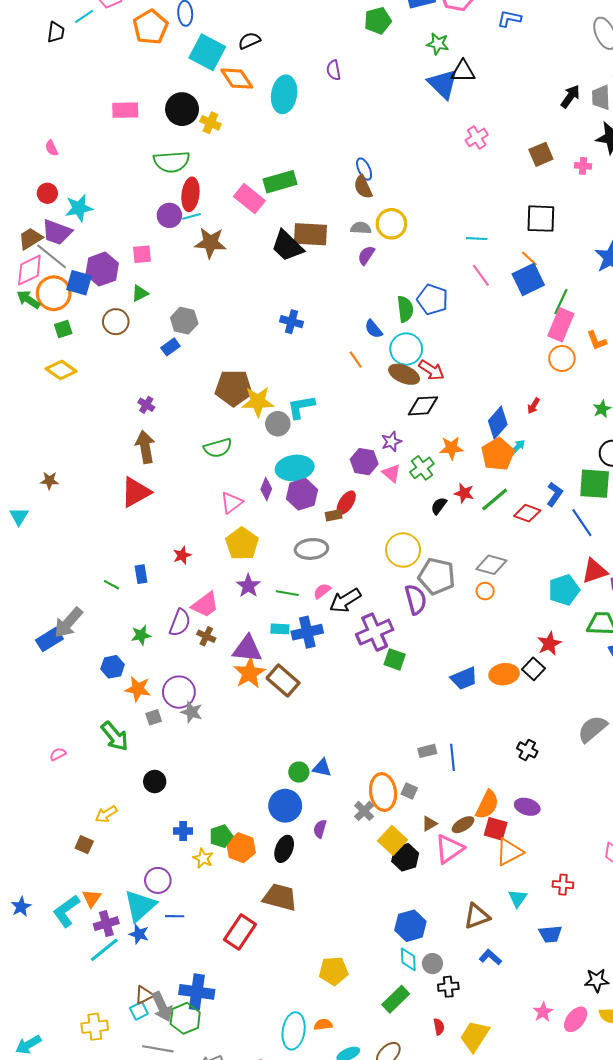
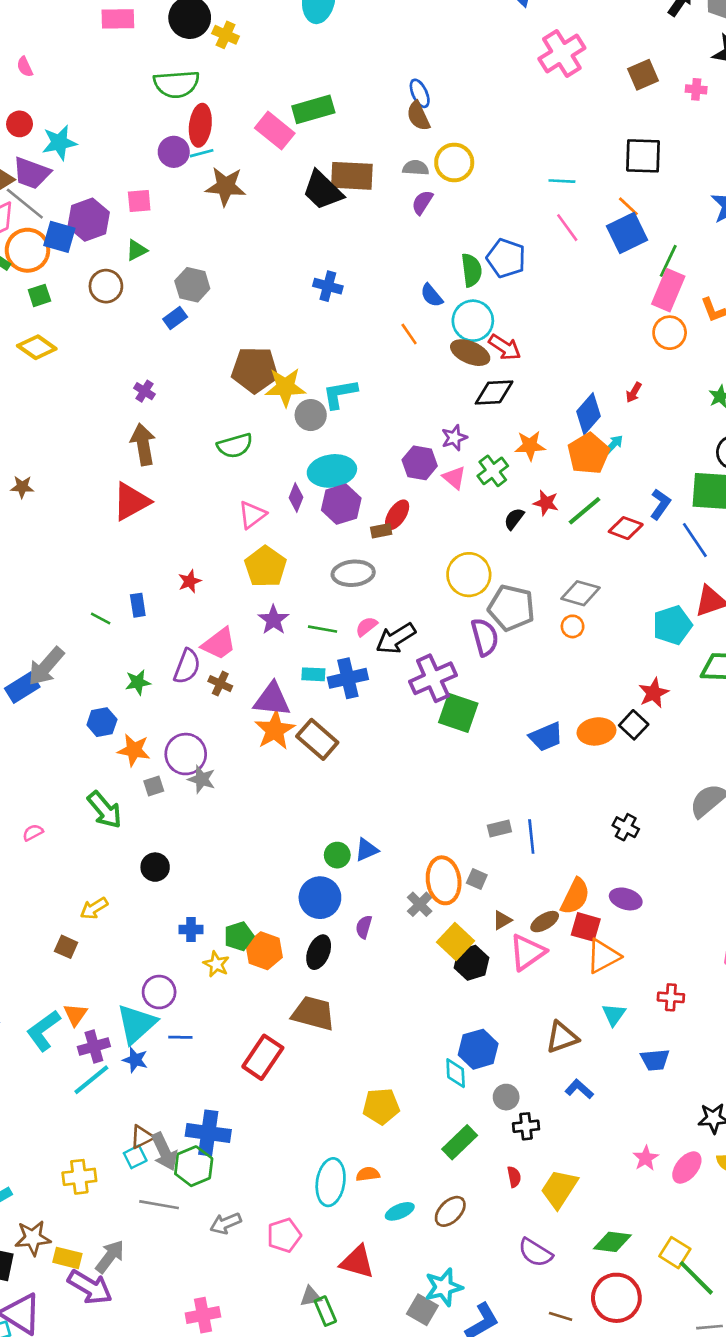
pink cross: (477, 137) -> (562, 53), size x1.6
green square: (395, 659) -> (458, 713), size x1.4
blue triangle: (322, 768) -> (366, 850), turned -36
cyan diamond: (408, 959) -> (456, 1073), moved

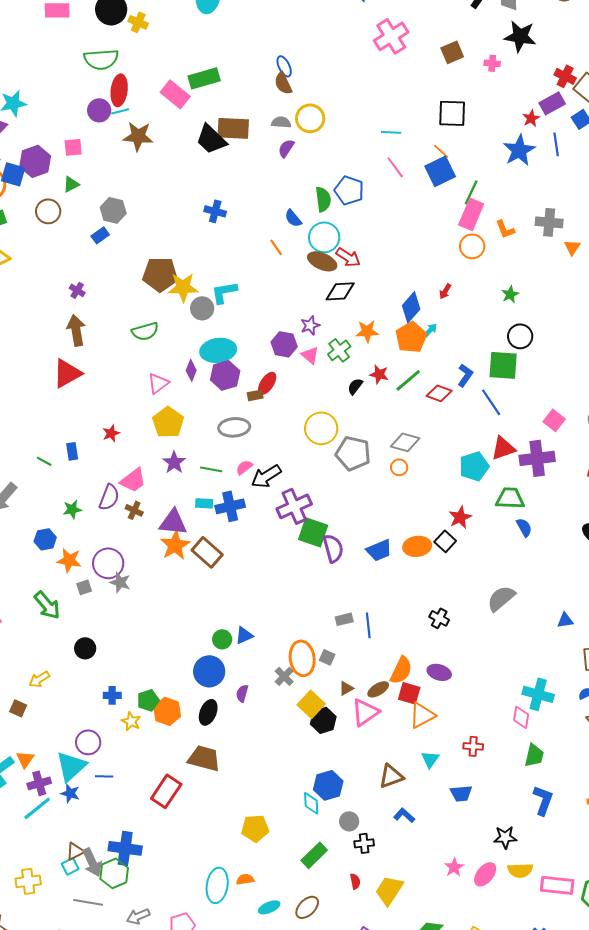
purple semicircle: (485, 637) -> (333, 548), moved

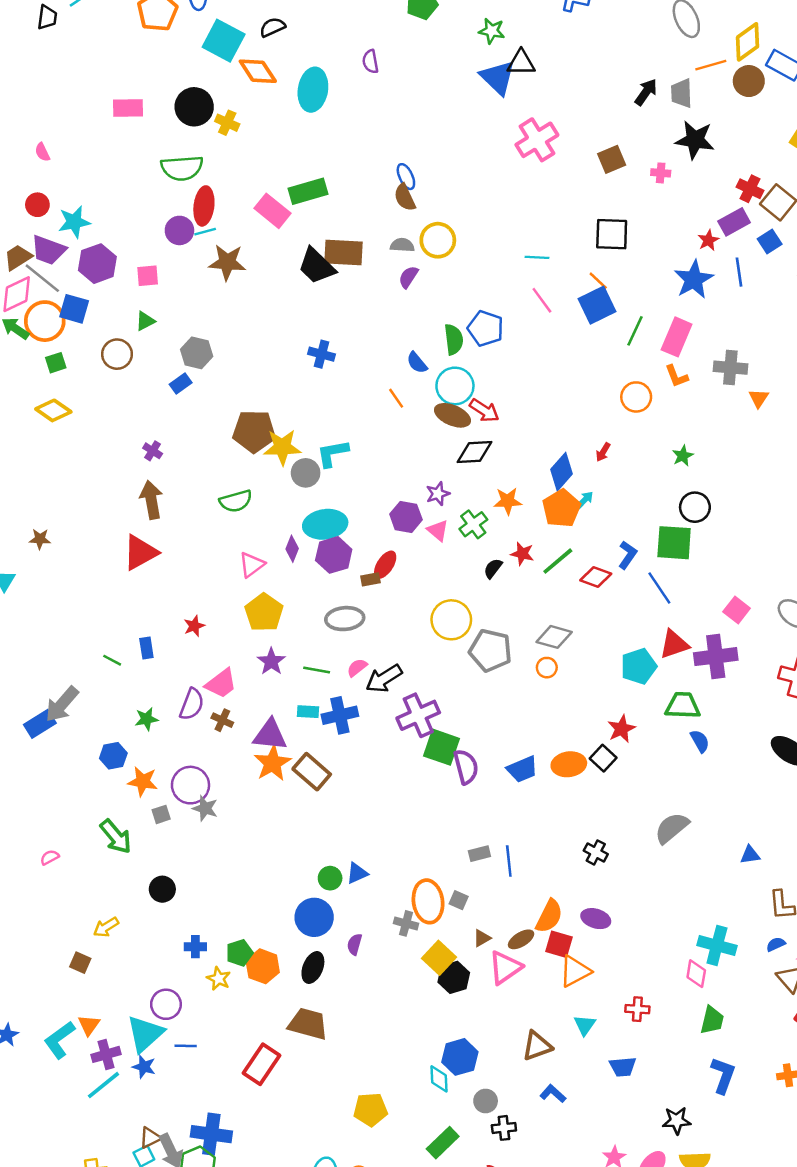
purple hexagon: (35, 161) -> (97, 264), moved
pink rectangle: (471, 214) -> (677, 337), moved
gray cross: (284, 676) -> (406, 923), turned -30

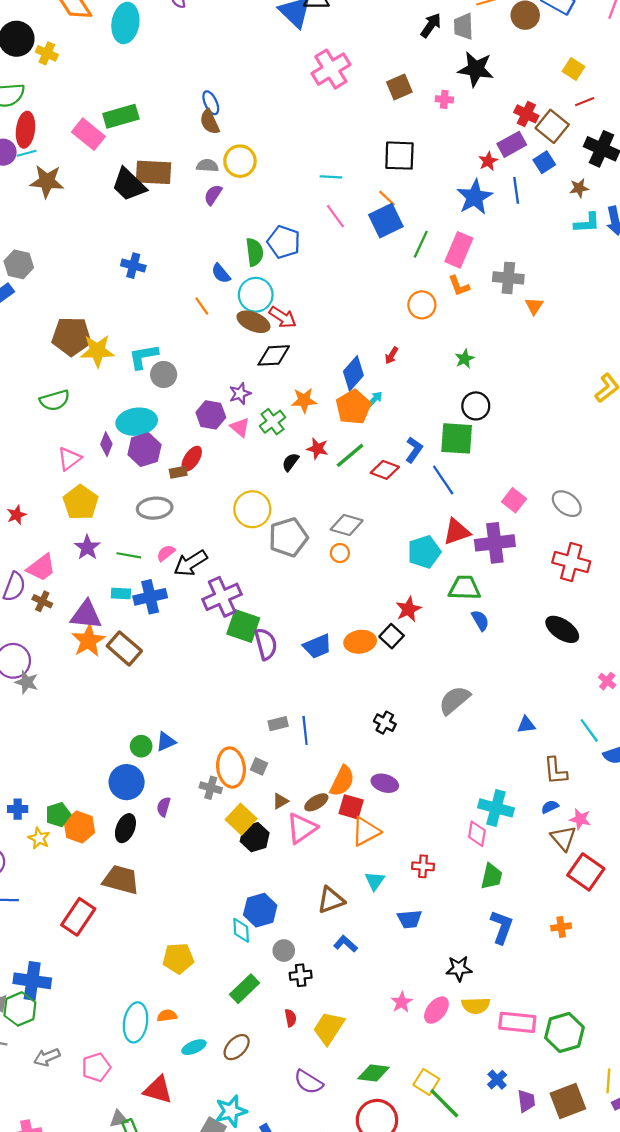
gray circle: (306, 473) -> (164, 374), moved
gray pentagon: (490, 650) -> (288, 537), turned -30

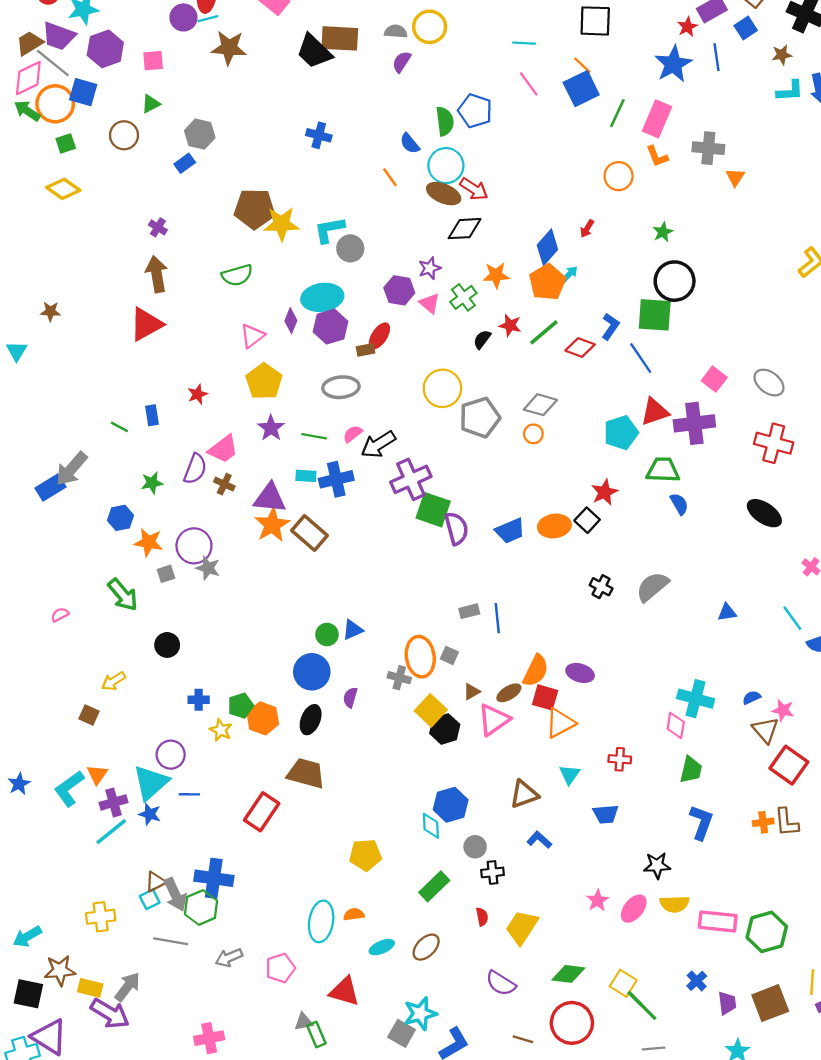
black circle: (476, 406) -> (675, 281), size x1.4
black cross: (385, 723) -> (601, 587), moved
brown L-shape: (555, 771) -> (787, 822), moved

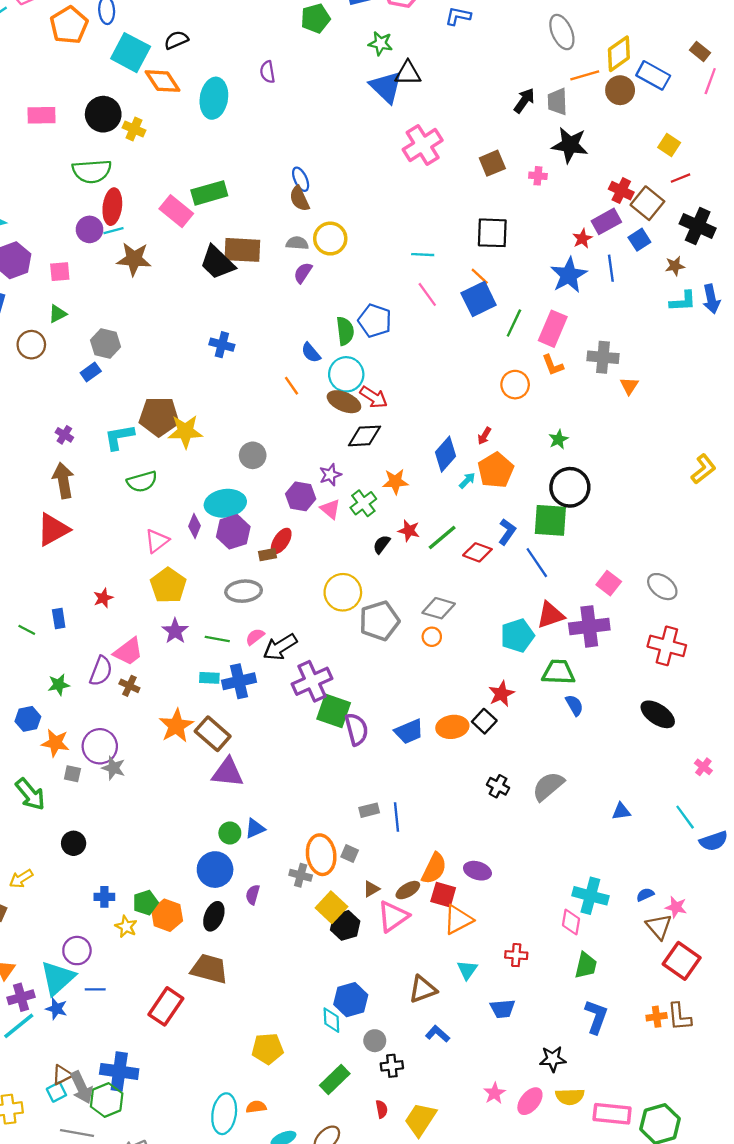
cyan L-shape: (329, 230) -> (119, 437), moved
orange pentagon: (547, 282) -> (496, 470), moved
purple triangle: (270, 498) -> (228, 773), moved
gray square: (166, 574) -> (72, 774), turned 30

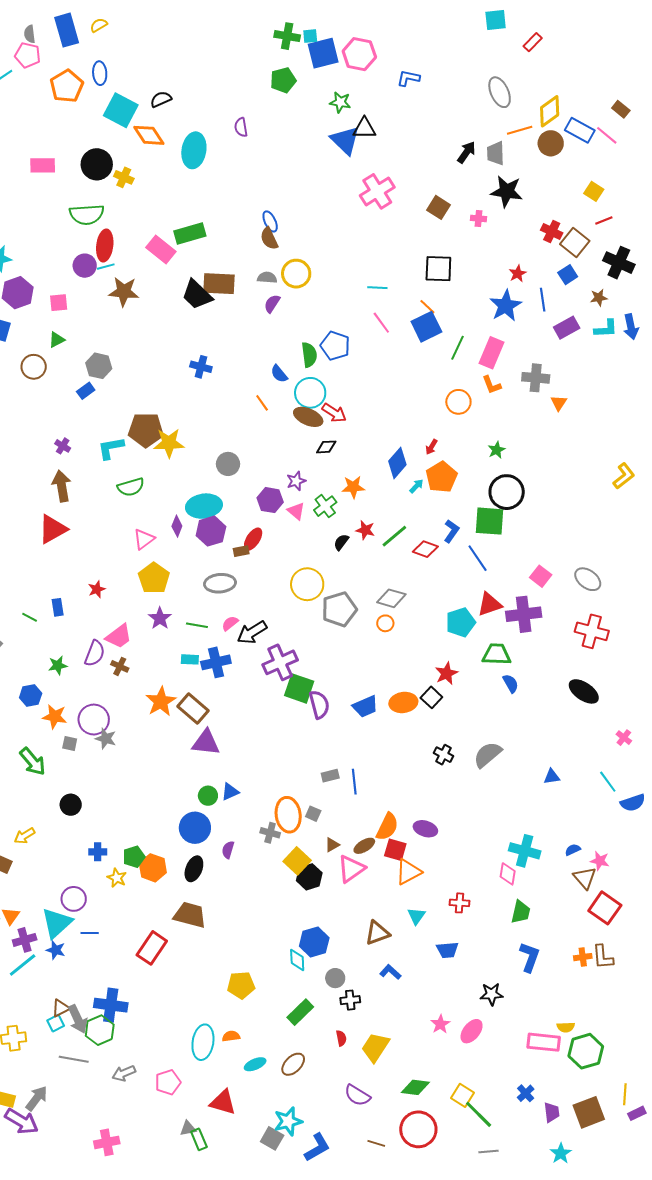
pink line: (710, 81) -> (607, 135), moved, turned -70
brown square: (492, 163) -> (438, 207), turned -35
purple rectangle: (606, 221) -> (567, 328), moved
black diamond: (364, 436) -> (326, 447), size x0.7
yellow semicircle: (570, 1097) -> (566, 1027), moved, size x0.7

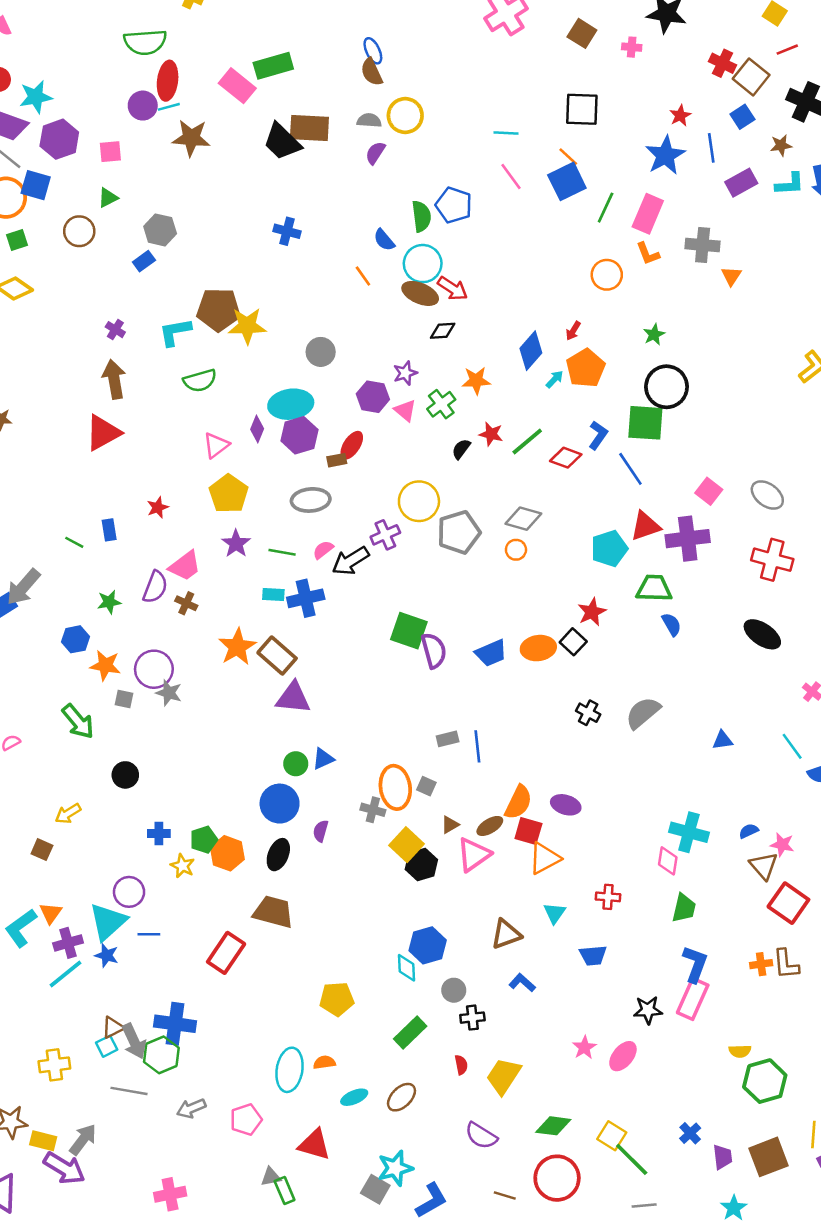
purple cross: (280, 662) -> (385, 535), moved, size x0.7
pink rectangle: (544, 1042) -> (693, 999), moved, turned -72

